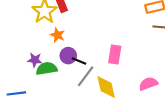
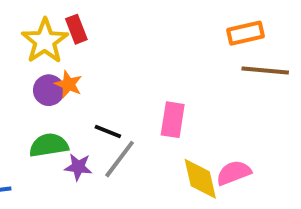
purple circle: (68, 56) -> (49, 90), moved
purple star: (35, 60) -> (78, 167), moved
yellow diamond: (106, 87) -> (200, 179), moved

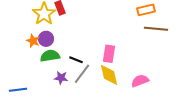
orange star: (68, 84) -> (33, 41), moved
green semicircle: (49, 145) -> (50, 56), moved
yellow diamond: (200, 179) -> (109, 75), moved

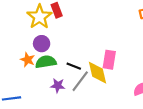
orange star: (33, 41) -> (28, 60), moved
yellow diamond: (109, 75) -> (97, 73), moved

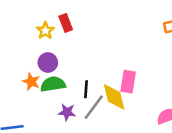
yellow star: (39, 17) -> (45, 31), size x0.6
black line: (74, 66) -> (86, 89), turned 72

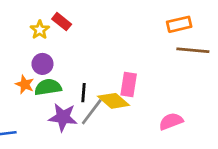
red rectangle: (66, 23) -> (62, 22), turned -30
yellow diamond: (114, 97) -> (114, 101), turned -36
purple star: (67, 112) -> (63, 117), size x1.5

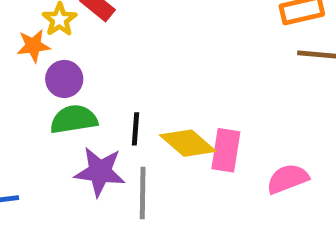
orange star: (25, 84) -> (33, 46), moved, turned -30
pink rectangle: (129, 84) -> (226, 150), moved
gray line: (92, 112) -> (143, 193), moved, turned -36

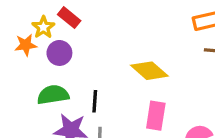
purple circle: (64, 79) -> (59, 53), moved
yellow diamond: (188, 143) -> (149, 71), moved

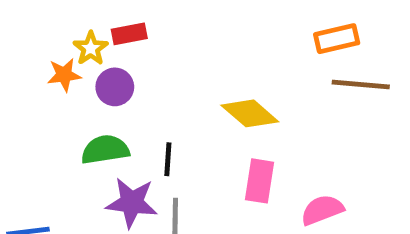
red rectangle: (69, 18) -> (129, 34), turned -50

